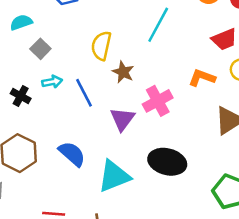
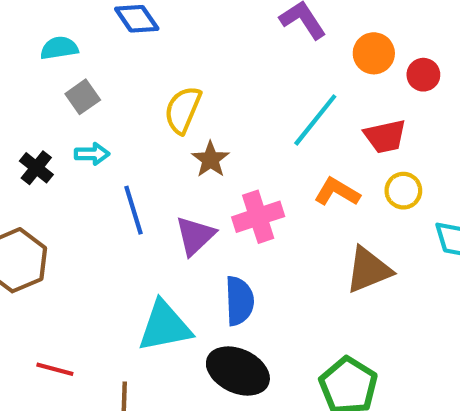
cyan line: (158, 25) -> (315, 120), moved
blue line: (84, 93) -> (133, 210), moved
blue semicircle: (72, 154) -> (239, 301), moved, turned 36
black ellipse: (167, 162) -> (238, 371), moved

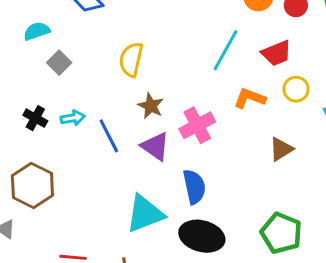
cyan arrow: (92, 154) -> (73, 118), moved
brown star: (210, 159) -> (151, 106), moved
purple triangle: (195, 236) -> (155, 146), turned -32
brown triangle: (368, 270) -> (281, 149), size x0.7

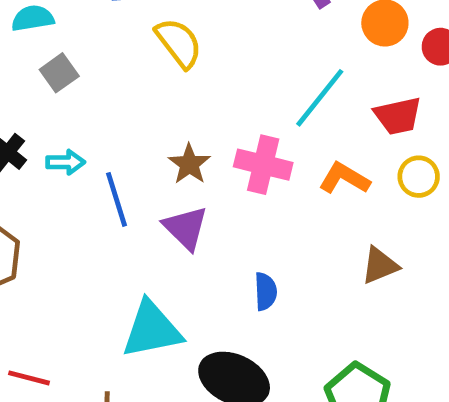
yellow semicircle: (131, 59) -> (179, 43), moved, turned 120
pink cross: (197, 125) -> (263, 165), moved, turned 32
blue semicircle: (194, 187) -> (266, 291), moved, size x0.7

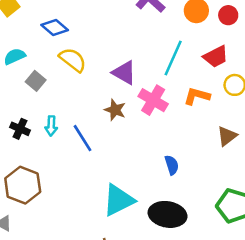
yellow semicircle: (179, 43) -> (73, 60), moved
cyan arrow: (66, 162) -> (51, 126), turned 108
pink cross: (263, 165) -> (153, 100), turned 32
purple triangle: (186, 228) -> (124, 73), moved

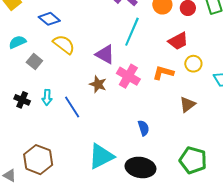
cyan line: (173, 58) -> (132, 32), moved
brown hexagon: (23, 185) -> (38, 160), moved

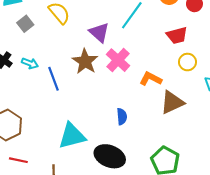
orange L-shape: (163, 73) -> (151, 79), moved
brown star: (98, 84) -> (85, 61), size x1.4
cyan arrow: (47, 97) -> (30, 63), turned -84
brown triangle: (187, 104) -> (172, 102), size x1.4

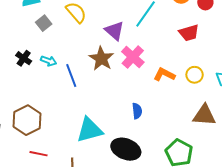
yellow circle: (188, 62) -> (195, 75), moved
brown triangle: (172, 102) -> (204, 115), moved, turned 30

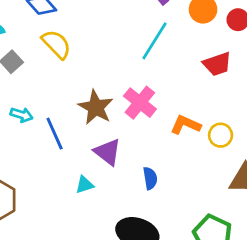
purple triangle: (114, 31) -> (108, 152), moved
yellow circle: (195, 75) -> (221, 135), moved
cyan triangle: (90, 130) -> (85, 185), moved, size x0.5

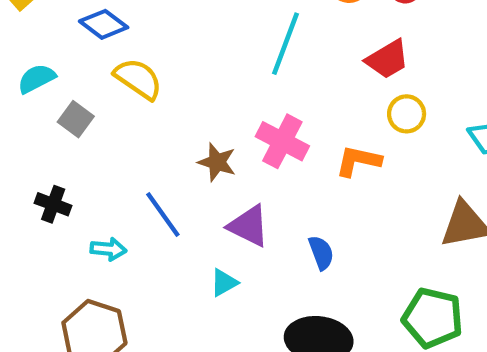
brown star: (96, 107) -> (217, 162), size x0.7
cyan arrow: (22, 115) -> (108, 249), moved
yellow circle: (221, 135) -> (407, 114), moved

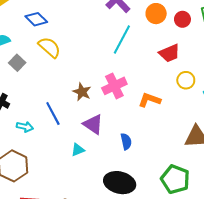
yellow circle: (407, 114) -> (186, 80), moved
pink cross: (282, 141) -> (114, 86), turned 30

